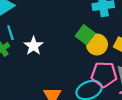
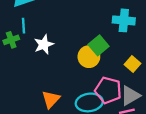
yellow circle: (97, 44) -> (89, 57), moved

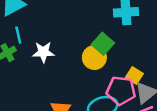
white star: (44, 44) -> (43, 52), turned 30
yellow square: (132, 64) -> (134, 75), moved

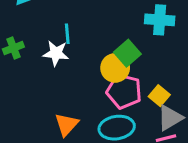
cyan line: (18, 35) -> (67, 34), moved
pink pentagon: (121, 91) -> (124, 91), moved

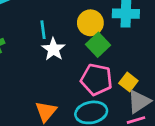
white star: (56, 53) -> (53, 49), moved, turned 30
yellow circle: (115, 68) -> (90, 23), moved

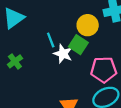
green square: (98, 45) -> (78, 45), moved

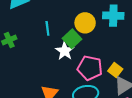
white star: (63, 54) -> (65, 51), moved

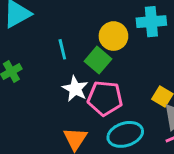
white star: (65, 51) -> (75, 89), moved
pink pentagon: (90, 68) -> (105, 98), moved

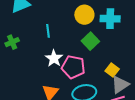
yellow circle: (113, 36) -> (84, 15), moved
green square: (98, 60) -> (90, 41), moved

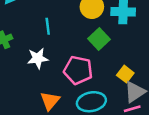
white star: (54, 58) -> (38, 58), moved, turned 30

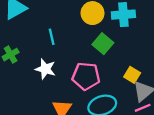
white star: (38, 58) -> (45, 69), turned 30

